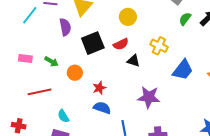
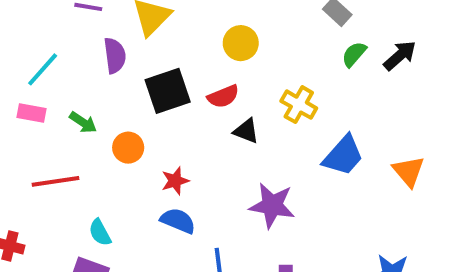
cyan line: (30, 15) -> (43, 69), moved

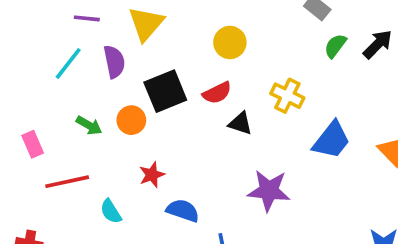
cyan line: (43, 69) -> (68, 63), moved
pink rectangle: (31, 113) -> (33, 144), moved, turned 60
orange circle: (128, 148) -> (131, 120), moved
red star: (175, 181) -> (152, 175), moved
cyan semicircle: (100, 233) -> (111, 211), moved

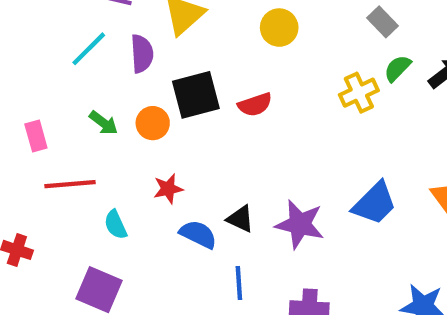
yellow circle: (230, 42) -> (279, 28), moved
yellow cross: (287, 96) -> (359, 93), moved, turned 32
black triangle: (240, 123) -> (240, 219), moved
blue trapezoid: (332, 140) -> (375, 203), moved

